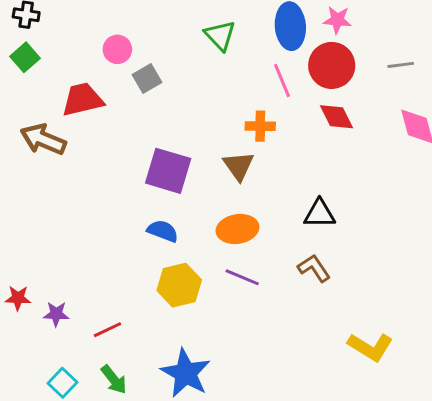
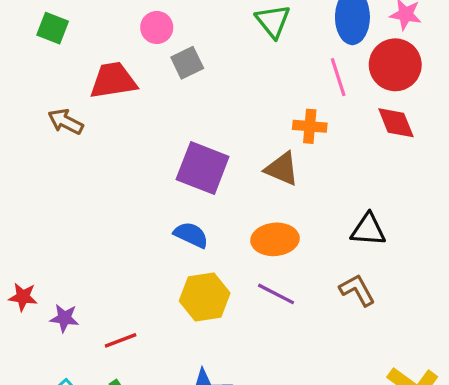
green square: (25, 57) -> (53, 28), turned -32
brown arrow: (43, 139) -> (66, 122), size x0.7
brown triangle: (239, 166) -> (282, 169), turned -36

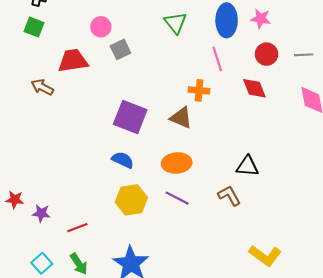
red circle: (395, 65) -> (266, 54), moved, size x0.7
black triangle: (368, 230) -> (247, 166), moved

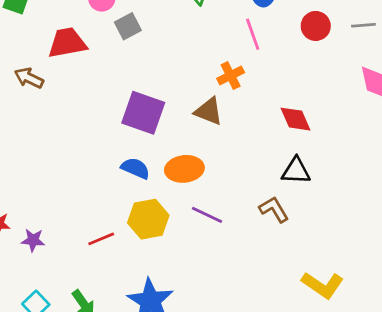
red diamond: (254, 88) -> (295, 119), moved
orange cross: (199, 90) -> (231, 76), turned -30
orange ellipse: (177, 163) -> (184, 169), moved
red line: (77, 228) -> (101, 239), moved

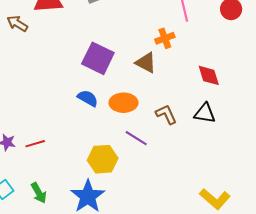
brown L-shape: (274, 209) -> (166, 114), moved
yellow hexagon: (148, 219) -> (103, 159), moved
red line: (101, 239) -> (35, 144), moved

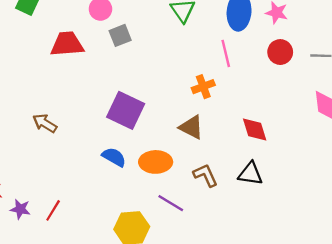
brown arrow: (17, 24) -> (45, 123), moved
brown triangle: (146, 63) -> (191, 127), moved
red line: (35, 144) -> (53, 210), turned -42

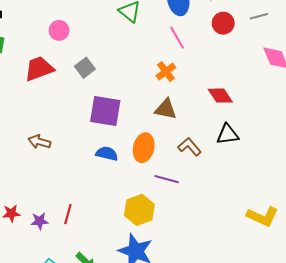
gray square: (120, 35) -> (85, 68), moved
orange ellipse: (156, 162) -> (144, 148), turned -60

